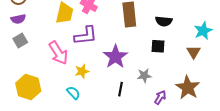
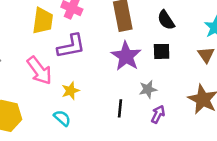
black semicircle: (164, 21) -> (166, 20), turned 56
purple star: (115, 57) -> (126, 56), moved
purple arrow: (160, 97) -> (158, 114), moved

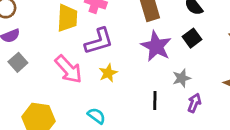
black square: (162, 51) -> (192, 38), turned -30
yellow star: (70, 91) -> (108, 73), moved

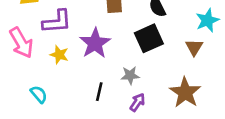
black square: (192, 38) -> (149, 38), size x1.5
purple star: (156, 46) -> (95, 43), moved
yellow star: (108, 73) -> (59, 55), turned 30

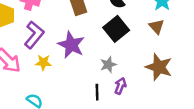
purple L-shape: (57, 22) -> (34, 35), turned -32
black line: (99, 92) -> (97, 92), moved

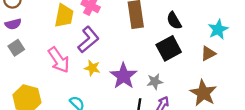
brown triangle: (157, 27) -> (208, 53), turned 35
purple star: (71, 45) -> (123, 76), moved

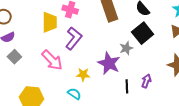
yellow star: (92, 68) -> (83, 75), moved
gray star: (155, 82) -> (126, 48), moved

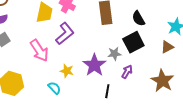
purple arrow: (146, 81) -> (127, 72), moved

